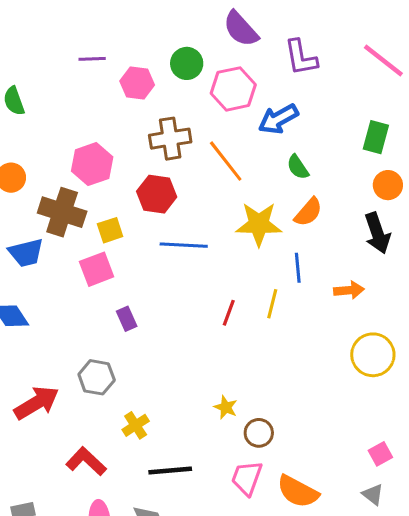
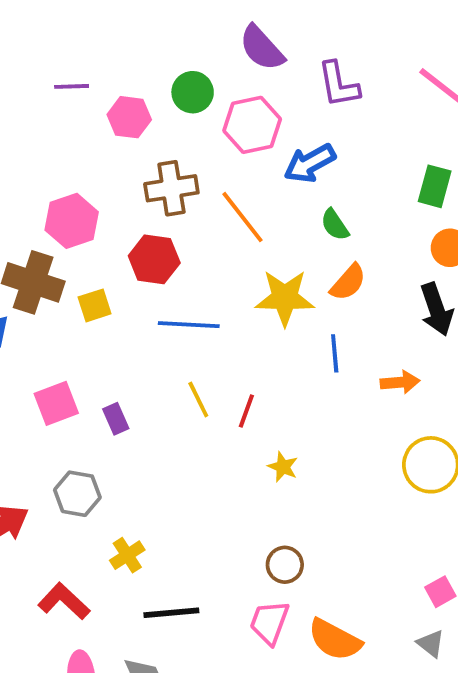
pink square: (97, 269) -> (56, 403), moved
yellow line: (272, 304) -> (198, 400), moved, turned -40
yellow star: (226, 407) -> (283, 467), moved

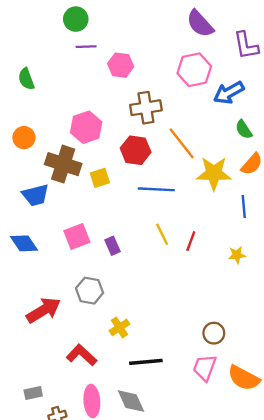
green circle: (193, 92) -> (76, 19), moved
orange line: (243, 217) -> (182, 143), moved
yellow star: (283, 467) -> (237, 255), moved, turned -30

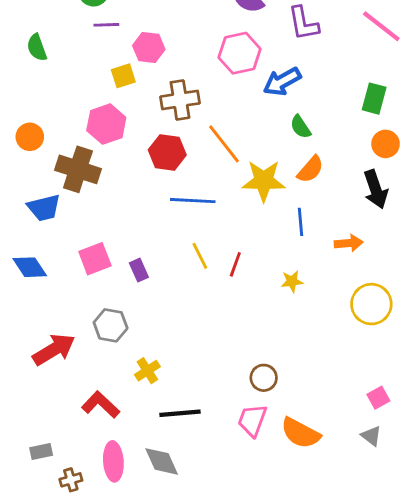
green semicircle: (26, 79) -> (37, 48), moved
yellow square: (100, 178) -> (123, 76), moved

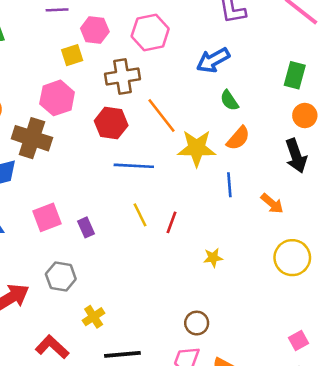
pink hexagon: (240, 53) -> (150, 33), moved
orange arrow: (349, 243) -> (272, 204), turned 45
yellow star: (292, 281) -> (213, 258), moved

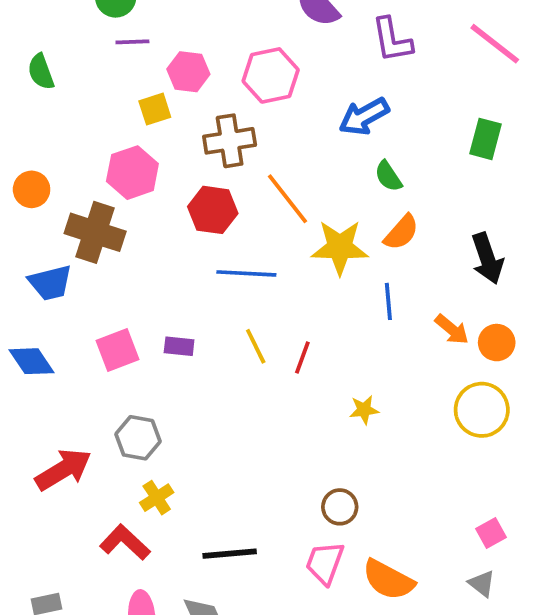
orange circle: (305, 116) -> (497, 343), moved
purple rectangle: (86, 227) -> (179, 346), moved, turned -60
yellow cross: (94, 317) -> (157, 498), moved

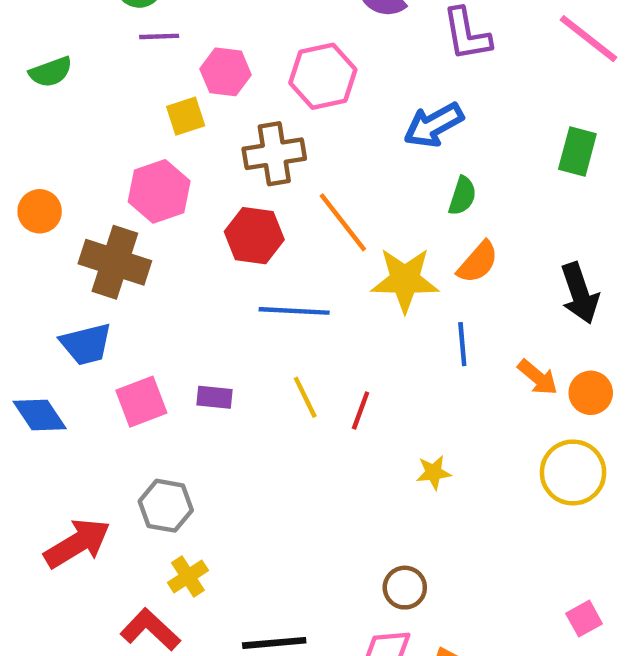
green semicircle: (41, 72) -> (51, 72), turned -90
green semicircle: (388, 176) -> (462, 196), turned -128
blue trapezoid: (50, 283) -> (86, 344), moved

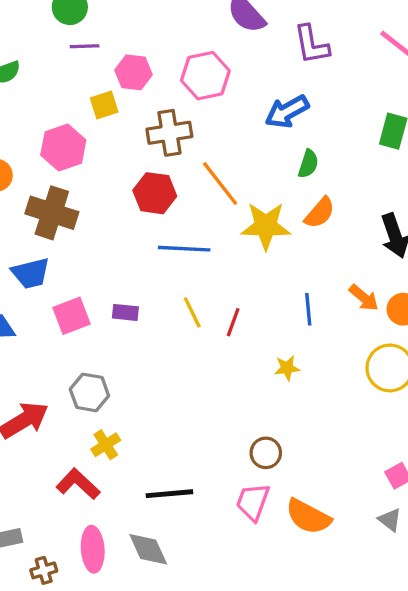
pink hexagon: (159, 191) -> (63, 148), moved
blue line: (462, 344) -> (308, 309), moved

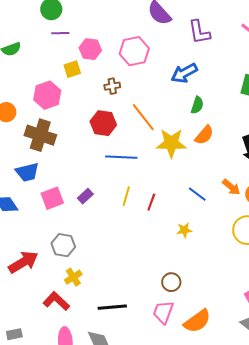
brown cross: (169, 133) -> (112, 86), size x0.6
blue line: (308, 309) -> (197, 194), turned -48
purple rectangle: (125, 312) -> (85, 196), turned -49
yellow line: (192, 312) -> (126, 196), turned 42
orange semicircle: (308, 517) -> (197, 321), turned -64

